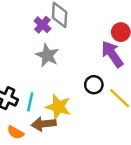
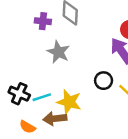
purple cross: (42, 25) -> (43, 21), moved, turned -35
cyan line: (30, 102) -> (42, 97), turned 60

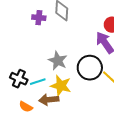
gray star: (58, 52) -> (58, 61), moved
black circle: (104, 81) -> (90, 68), size x1.6

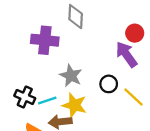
purple cross: (39, 18) -> (45, 40), moved, size x1.6
black circle: (90, 68) -> (109, 84), size x0.6

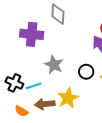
yellow star: (74, 105) -> (68, 98), moved, turned 30

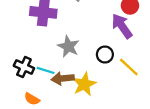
cyan line: (34, 86) -> (46, 70), turned 35
brown arrow: (45, 104) -> (63, 78), moved

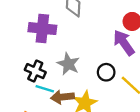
black cross: (24, 67) -> (35, 71), moved

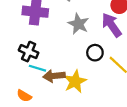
gray star: (68, 64) -> (78, 24), moved

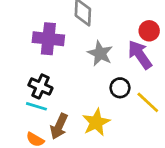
cyan line: (37, 68) -> (36, 106), moved
brown arrow: (54, 76) -> (59, 126), moved, turned -60

